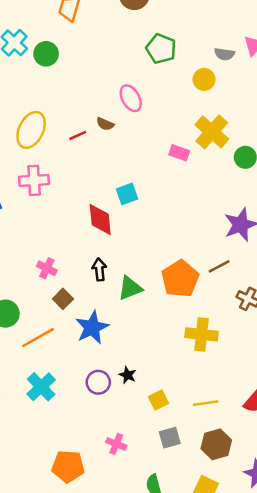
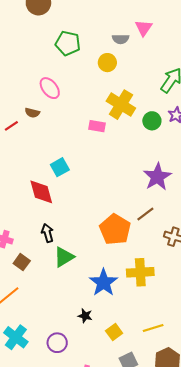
green triangle: (130, 288) -> (64, 257), moved
blue star: (92, 327) -> (104, 283), moved
purple circle: (98, 382) -> (57, 343), moved

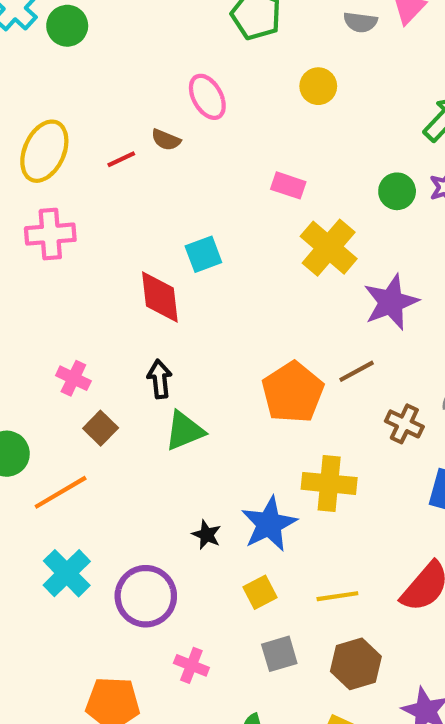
yellow circle: (107, 63) -> (318, 86), moved
yellow cross: (121, 105) -> (329, 248), moved
blue star: (104, 283) -> (269, 524), moved
black star: (85, 316) -> (207, 535), moved
purple circle: (57, 343) -> (146, 596), size x1.5

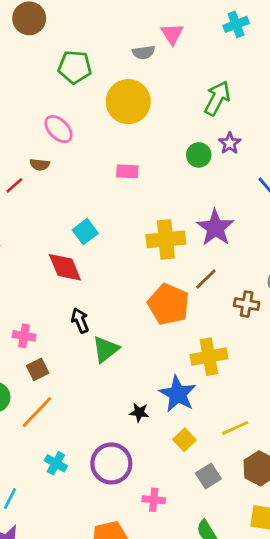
yellow circle: (318, 86) -> (128, 102), size x1.8
yellow cross: (329, 248) -> (166, 239), moved, turned -30
brown square: (101, 428) -> (38, 369), moved, turned 35
cyan cross: (67, 573) -> (56, 463), size x0.7

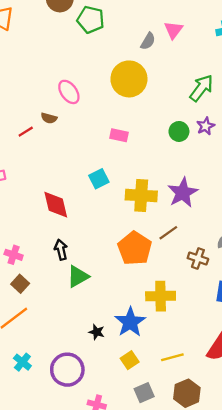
gray semicircle: (144, 52) -> (148, 41), turned -60
green pentagon: (75, 67) -> (91, 20), moved
cyan square: (85, 232) -> (99, 179), moved
brown square: (38, 369) -> (20, 284), turned -30

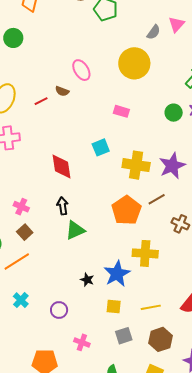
yellow square: (130, 360) -> (114, 307), turned 35
purple circle: (67, 370) -> (59, 310), size x0.6

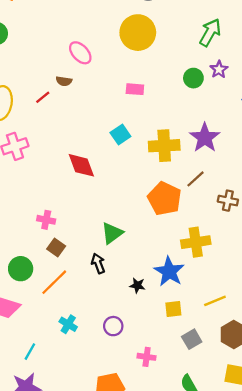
black arrow: (63, 206) -> (98, 263), moved

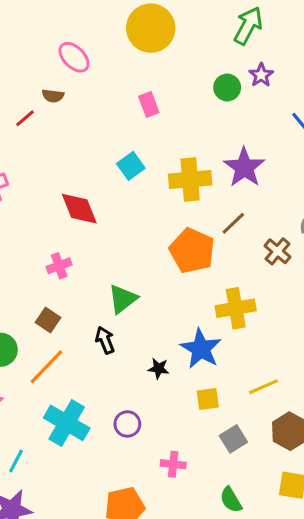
pink rectangle: (135, 89) -> (149, 104), turned 66
brown cross: (228, 201) -> (278, 251), turned 30
pink cross: (46, 220) -> (59, 266), moved, turned -30
cyan cross: (68, 324) -> (67, 423), size x1.8

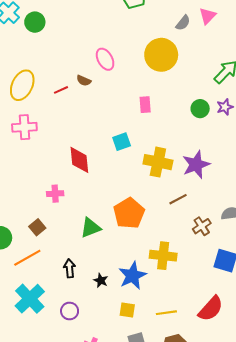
orange pentagon: (192, 251) -> (129, 213), moved
black arrow: (105, 340) -> (70, 268), moved

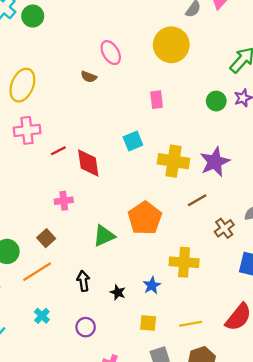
red line: (61, 90) -> (58, 151), moved
blue star: (132, 276) -> (152, 285), size x0.6
cyan cross: (30, 299) -> (42, 316), size x0.5

